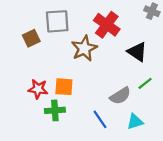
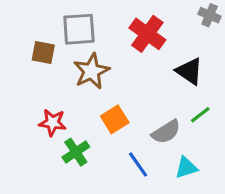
brown square: (31, 38) -> (43, 53), turned 36
brown star: (84, 48) -> (91, 71), moved
orange square: (64, 87) -> (115, 119), moved, turned -36
green cross: (55, 110) -> (76, 152), turned -30

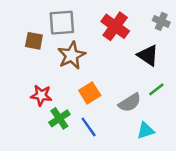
gray cross: (210, 15) -> (161, 21), moved
blue line: (138, 164) -> (89, 127), moved

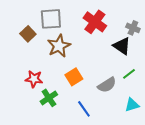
gray cross: (161, 21) -> (133, 28), moved
brown square: (34, 41) -> (28, 34), turned 35
blue line: (89, 127) -> (84, 109), moved
cyan triangle: (145, 131) -> (132, 105), moved

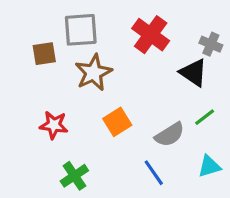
brown square: (28, 34) -> (44, 54), turned 35
green cross: (49, 98) -> (74, 176), moved
blue line: (84, 109) -> (154, 173), moved

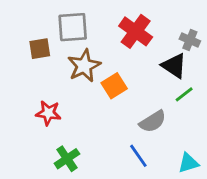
green line: (205, 117) -> (184, 94), moved
orange square: (117, 122) -> (114, 86), moved
cyan triangle: (209, 166) -> (188, 163), moved

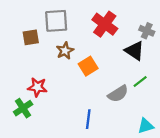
brown star: (84, 66) -> (65, 51), size x0.7
green line: (184, 94) -> (140, 82), moved
blue line: (138, 156) -> (88, 119), moved, turned 42
green cross: (67, 159) -> (23, 108), moved

